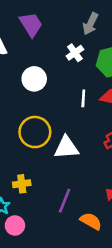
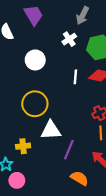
white triangle: (66, 148) -> (51, 130), moved
purple line: (65, 201) -> (69, 150), moved

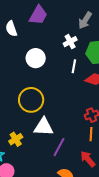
purple trapezoid: (33, 15) -> (38, 15), turned 55
white line: (75, 77) -> (74, 66), moved
yellow cross: (23, 146) -> (16, 139), turned -32

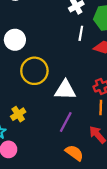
white circle: (36, 58) -> (15, 40), moved
white triangle: (44, 127) -> (65, 90), moved

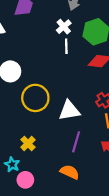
white line: (81, 33) -> (66, 46), moved
orange semicircle: (74, 153) -> (70, 172), moved

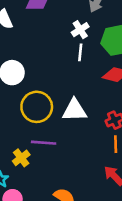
white triangle: (69, 111) -> (74, 110), moved
purple line: (76, 142) -> (44, 143), moved, turned 70

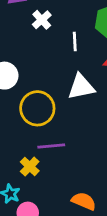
white cross: (80, 30) -> (42, 20), moved
white triangle: (74, 110) -> (81, 87), moved

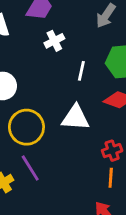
purple line: (51, 146) -> (30, 168), turned 48

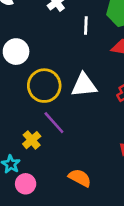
white triangle: (75, 118) -> (84, 85), moved

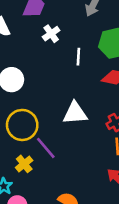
yellow circle: (44, 86) -> (22, 125), moved

